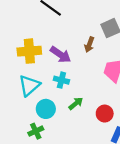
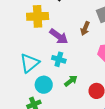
yellow cross: (29, 51) -> (38, 16), moved

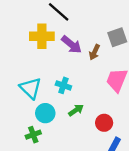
purple arrow: (59, 36) -> (72, 45), moved
cyan triangle: (30, 63) -> (31, 88), turned -40

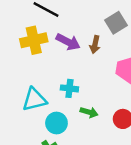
cyan triangle: (31, 88) -> (34, 100), turned -45
green arrow: (76, 110) -> (89, 112), turned 64

